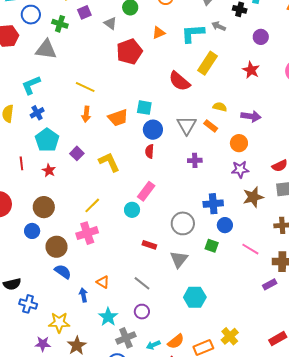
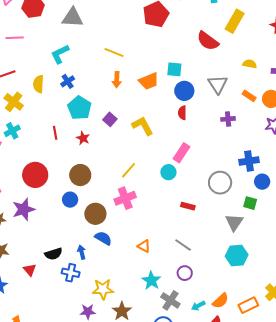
orange rectangle: (211, 126) -> (249, 96), moved
gray triangle: (179, 259) -> (234, 222), moved
blue arrow: (83, 295) -> (82, 252), moved
gray cross: (126, 338) -> (170, 300), turned -30

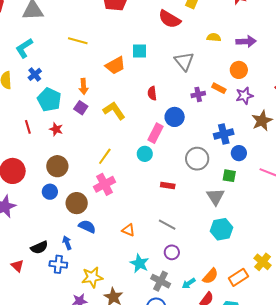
orange arrow: (117, 80) -> (84, 86), moved
blue circle: (184, 91) -> (175, 117), moved
orange rectangle: (249, 96) -> (219, 88), moved

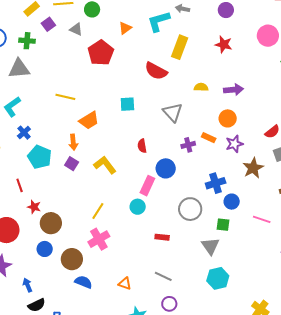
orange trapezoid: (115, 65) -> (89, 120), moved
red star: (56, 129) -> (34, 207), moved
blue arrow: (67, 243) -> (27, 285), moved

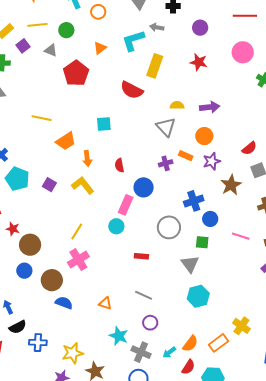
gray triangle: (173, 112) -> (166, 127), moved
orange arrow: (73, 142) -> (87, 158), moved

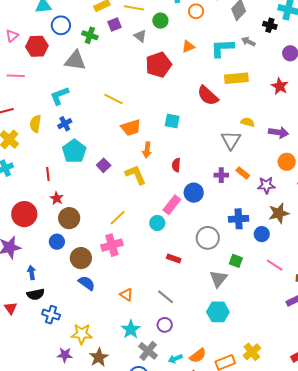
yellow rectangle: (155, 66) -> (236, 78), turned 50
orange circle: (204, 136) -> (287, 162), moved
blue circle: (210, 219) -> (262, 234), moved

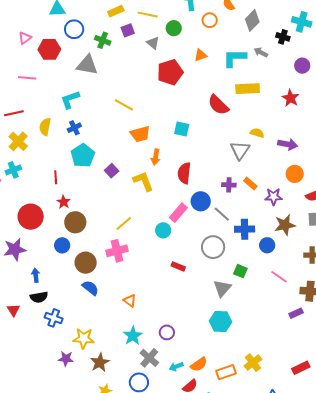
red semicircle: (176, 165) -> (184, 173), size x1.5
gray line: (165, 297) -> (222, 214), moved

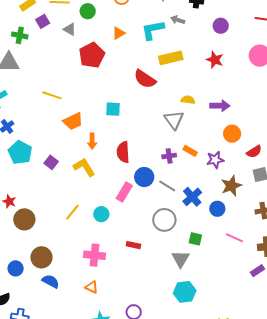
blue cross: (245, 229) -> (192, 197), turned -30
cyan circle: (163, 230) -> (101, 214), moved
blue circle: (62, 245) -> (16, 268), moved
pink cross: (117, 251) -> (94, 255), moved, turned 30

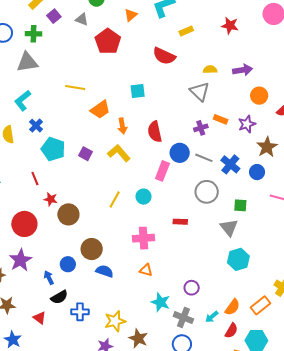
yellow rectangle: (171, 58) -> (186, 31), size x0.6

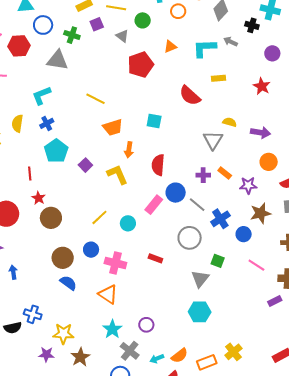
blue circle: (68, 264) -> (91, 250), moved
orange triangle: (146, 270) -> (108, 294), size x1.5
black semicircle: (59, 297) -> (13, 328), moved

